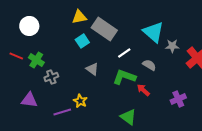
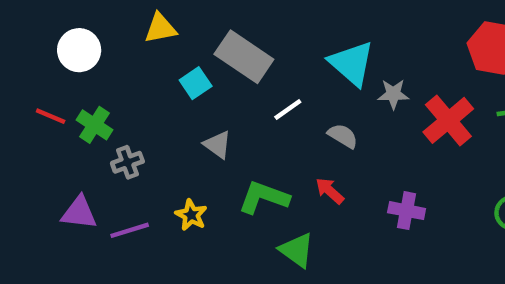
yellow triangle: (79, 17) -> (160, 28), moved
green L-shape: (124, 77) -> (264, 197), moved
purple cross: (178, 99) -> (407, 211), turned 35
purple line: (62, 112) -> (130, 230), moved

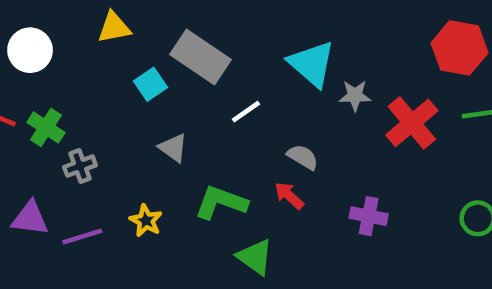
gray semicircle: (343, 136) -> (303, 157), moved

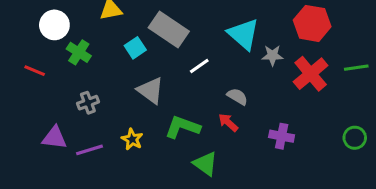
red hexagon: (460, 48) -> (312, 23), moved
green cross: (46, 127) -> (79, 52), moved
gray triangle: (173, 148) -> (150, 90), size x1.4

